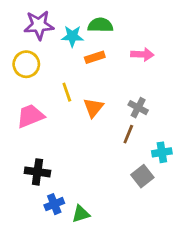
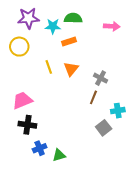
pink arrow: (142, 54) -> (112, 26), moved
orange triangle: (93, 108) -> (71, 69), moved
pink trapezoid: (30, 116) -> (22, 100), moved

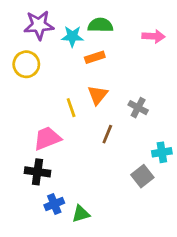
yellow line: (49, 67) -> (71, 108), moved
brown line: (93, 97) -> (107, 134), moved
pink trapezoid: (22, 100) -> (47, 138), moved

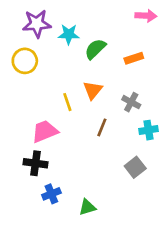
green semicircle: (100, 25) -> (95, 49), moved, turned -45
pink arrow: (153, 36) -> (146, 16), moved
orange rectangle: (95, 57) -> (134, 58), moved
cyan cross: (162, 152) -> (148, 130), moved
green triangle: (81, 214) -> (87, 207), moved

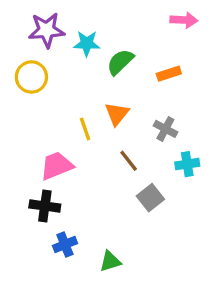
brown line: (102, 127) -> (129, 161), turned -60
gray square: (135, 167) -> (150, 198), moved

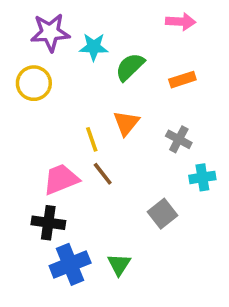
pink arrow: (184, 20) -> (181, 22), moved
brown line: (129, 161) -> (103, 174), moved
blue cross: (65, 245) -> (70, 264), size x1.5
green triangle: (110, 261) -> (119, 264), moved, turned -40

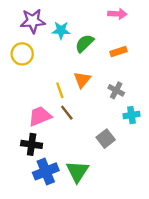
green triangle: (119, 264) -> (77, 171), size x1.5

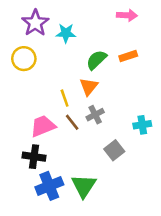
purple star: (33, 21) -> (35, 23), turned -30
green semicircle: (84, 43) -> (96, 60), moved
gray cross: (116, 90) -> (95, 115), moved, turned 35

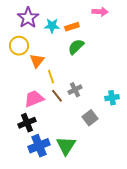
orange rectangle: (128, 56) -> (72, 27), moved
orange triangle: (89, 87) -> (37, 61), moved
black cross: (34, 157) -> (27, 123), turned -30

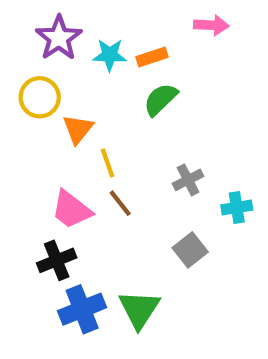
gray cross: (75, 90) -> (188, 180), moved
pink trapezoid: (34, 99) -> (71, 210), turned -120

